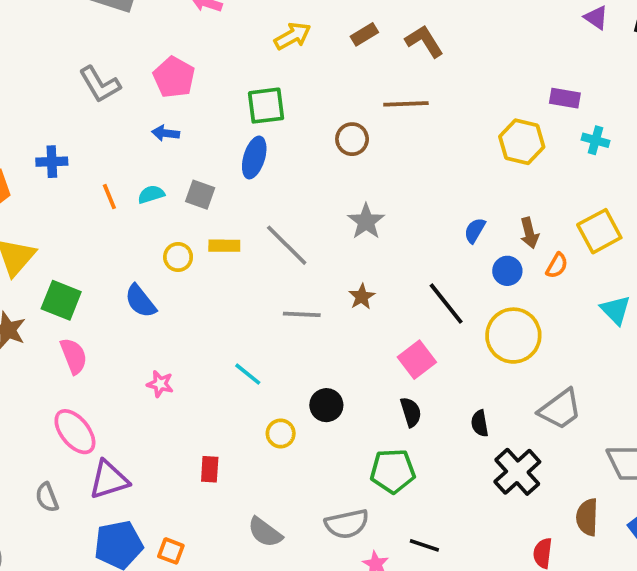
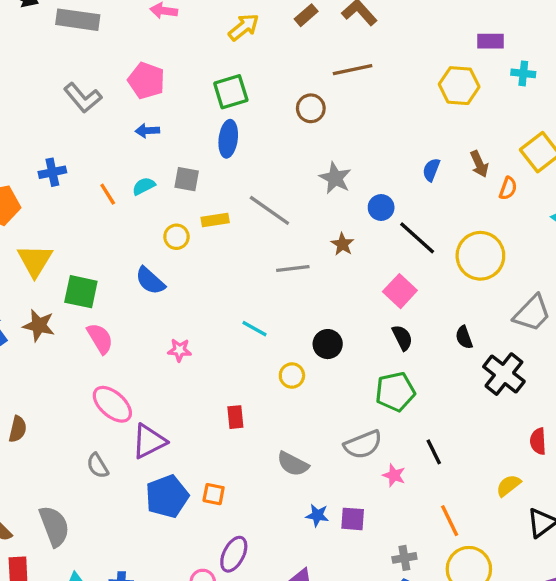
blue circle: (507, 271) -> (381, 208), moved
black line: (424, 545) -> (434, 452), turned 55

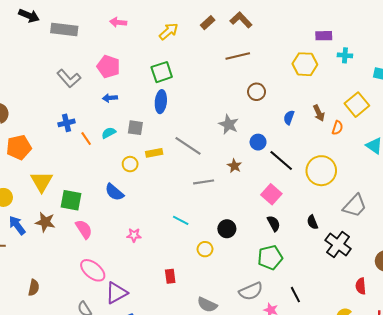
brown circle: (311, 108) -> (257, 92), moved
blue cross: (52, 172) -> (66, 123), moved

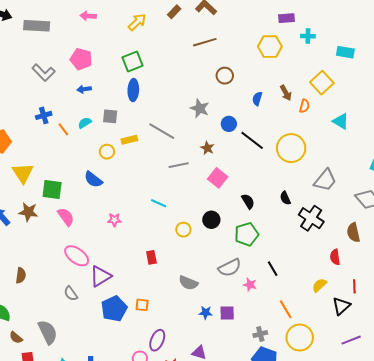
pink square: (271, 194) -> (218, 178), moved
black circle: (227, 229) -> (211, 220), moved

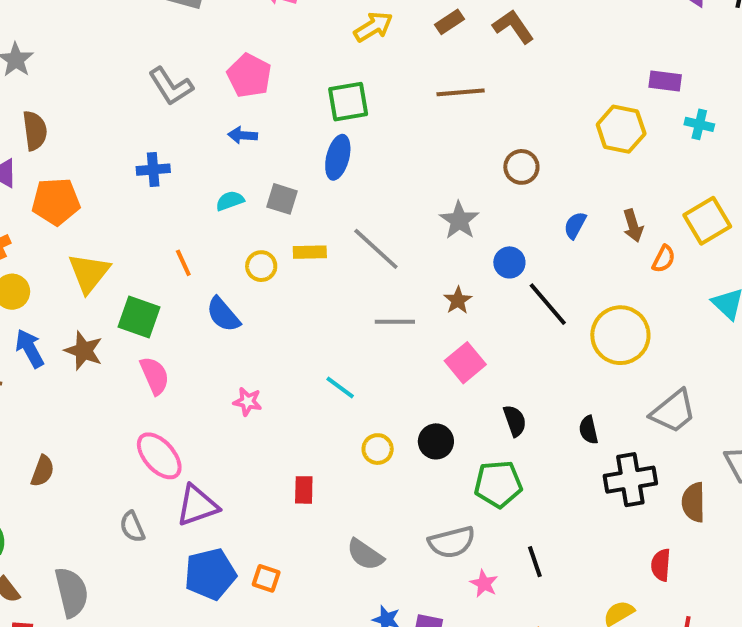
brown line: (205, 42) -> (461, 92), moved
orange line: (63, 129) -> (183, 263), moved
black cross: (311, 218) -> (630, 480), turned 35
brown semicircle: (353, 232) -> (693, 502), moved

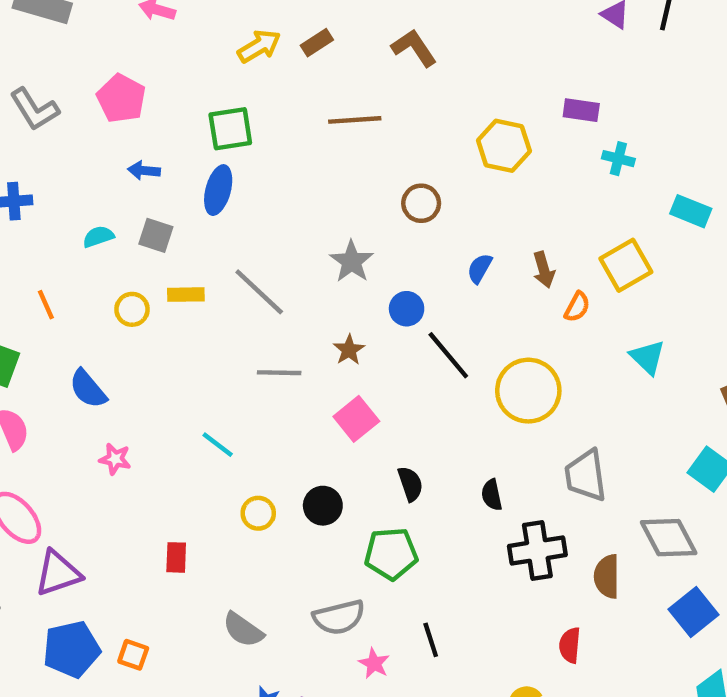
brown rectangle: (450, 22) -> (317, 43), moved
yellow hexagon: (621, 129) -> (504, 146), moved
blue arrow: (243, 135) -> (144, 171), moved
blue semicircle: (223, 315) -> (88, 389), moved
gray trapezoid: (673, 411) -> (586, 476), turned 120

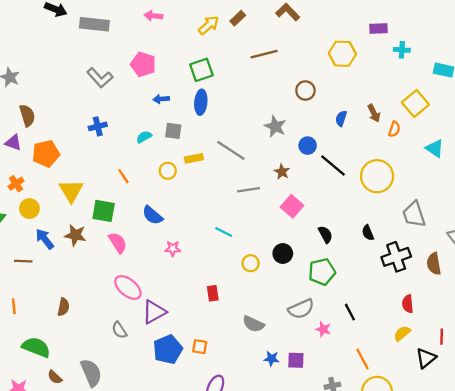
red semicircle: (570, 645) -> (408, 304), moved

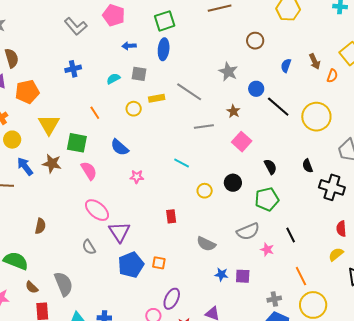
black cross: (396, 257) -> (332, 187), turned 35
purple triangle: (154, 312) -> (119, 232), turned -35

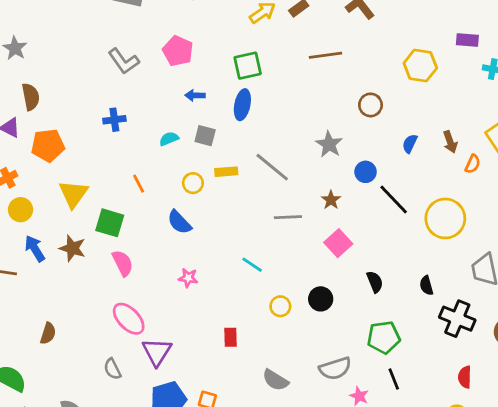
blue semicircle: (120, 147) -> (179, 222), moved
green pentagon: (267, 199) -> (384, 337), moved

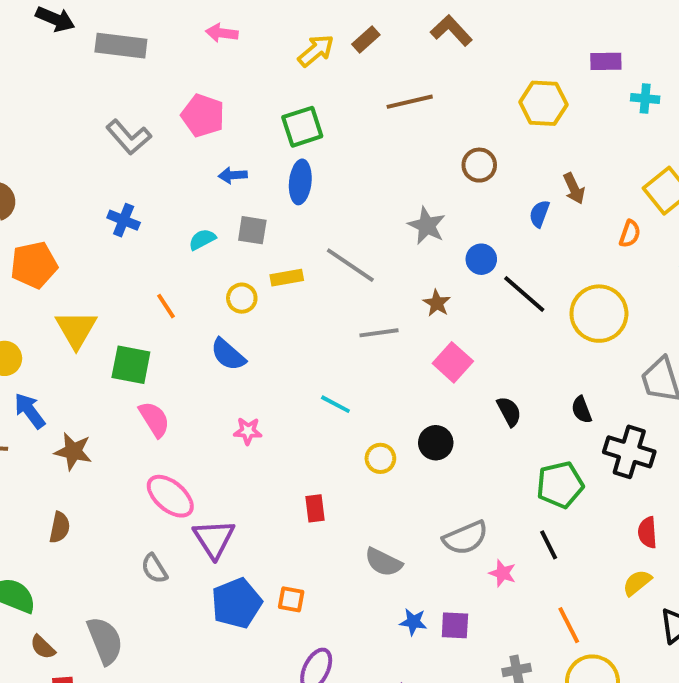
blue cross: (114, 120) -> (124, 220), turned 35
brown arrow: (450, 142) -> (574, 189), moved
brown star: (72, 248) -> (73, 451), moved
green pentagon: (384, 337) -> (560, 485), moved

